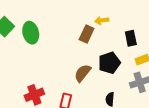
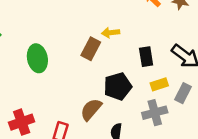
green ellipse: (31, 33) -> (37, 58), moved
brown semicircle: (83, 73) -> (91, 109), moved

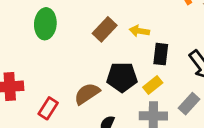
yellow arrow: (111, 33) -> (139, 31), moved
yellow rectangle: (159, 84) -> (153, 85), moved, turned -36

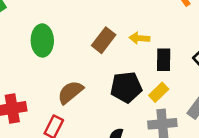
brown semicircle: (87, 94) -> (70, 92), moved

